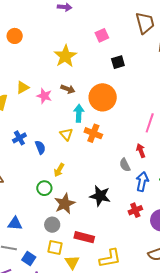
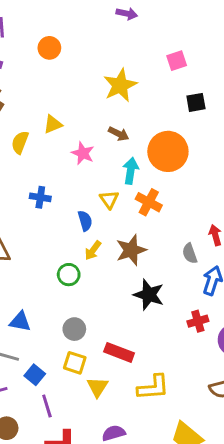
pink star: (44, 96) -> (83, 153), moved
blue cross: (19, 138) -> (40, 197), turned 32
blue semicircle: (40, 147) -> (85, 221), moved
brown star: (65, 204) -> (131, 250), moved

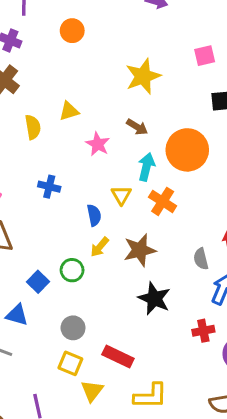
yellow semicircle: (20, 142) -> (33, 127), turned 145
blue square: (35, 375) -> (38, 282), moved

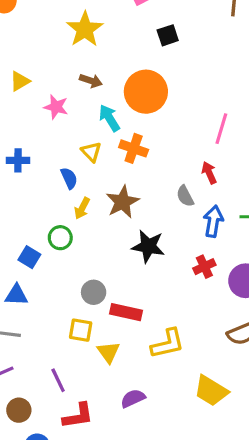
cyan arrow: (146, 167) -> (109, 118), turned -32
gray circle: (73, 328) -> (94, 292), moved

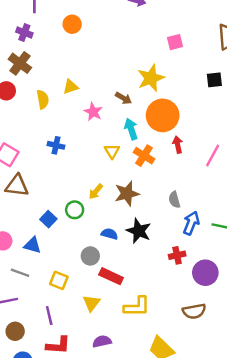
yellow star: (85, 29) -> (151, 78), moved
black square: (168, 35) -> (214, 80), moved
red arrow: (209, 173) -> (178, 145), moved
blue semicircle: (69, 178) -> (109, 234), moved, turned -63
yellow square: (81, 330) -> (59, 280), moved

